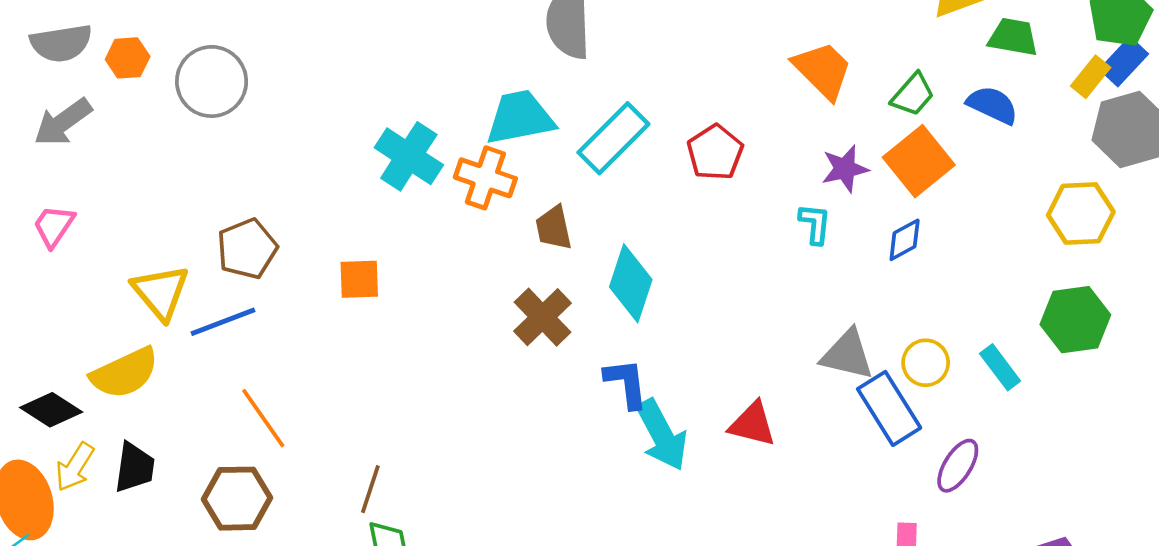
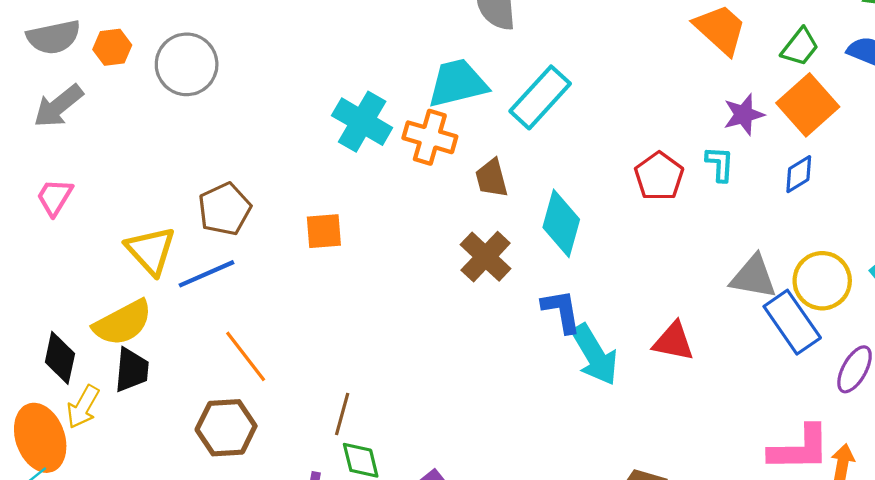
red pentagon: (715, 152) -> (659, 176), moved
yellow circle: (926, 363) -> (822, 281), size x1.4
black diamond: (51, 410) -> (60, 358), turned 72
black trapezoid: (134, 467) -> (132, 370), moved

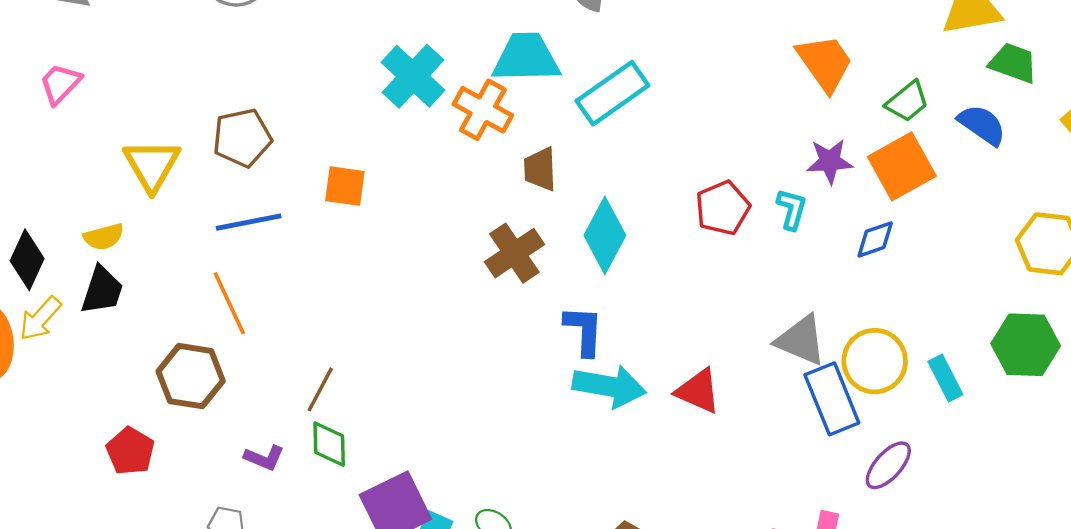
blue line: (206, 274) -> (249, 222), moved
yellow semicircle: (123, 323) -> (104, 237), size x0.6
cyan arrow: (595, 355) -> (609, 386), turned -62

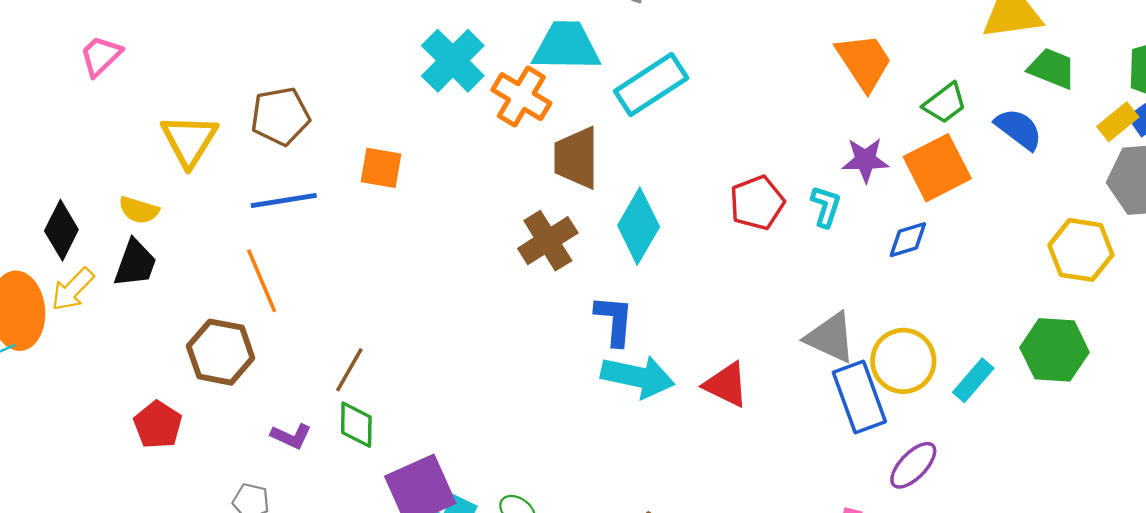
brown trapezoid: (540, 169) -> (576, 158), size x1.4
yellow semicircle: (104, 237) -> (139, 210), turned 30
cyan rectangle: (945, 378) -> (973, 380), turned 66

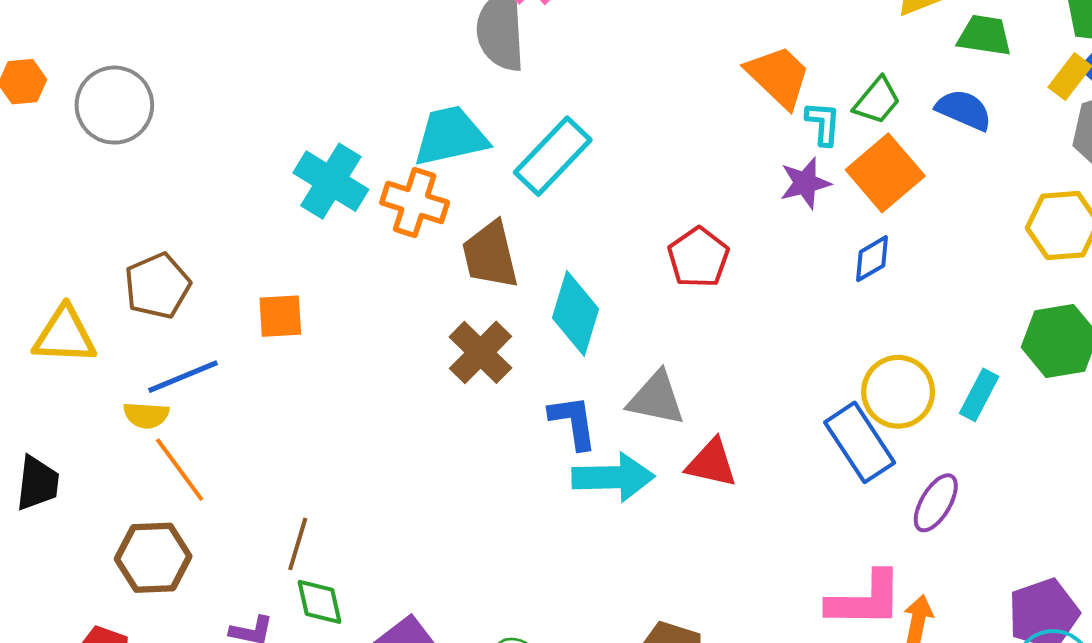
yellow triangle: (189, 140) -> (65, 335), turned -46
cyan L-shape: (826, 206) -> (823, 123), moved
yellow semicircle: (139, 210) -> (146, 415), moved
gray triangle: (830, 338) -> (656, 398), moved

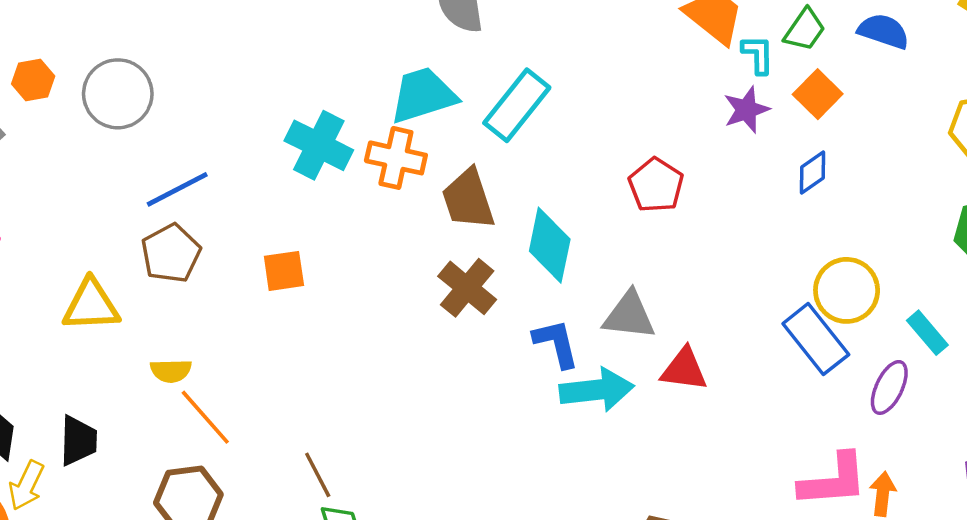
orange square: (885, 173) -> (818, 94), size x0.7
blue line: (183, 377) -> (177, 189), moved
cyan rectangle: (979, 395) -> (927, 333), moved, turned -63
brown line: (298, 544) -> (318, 475), turned -39

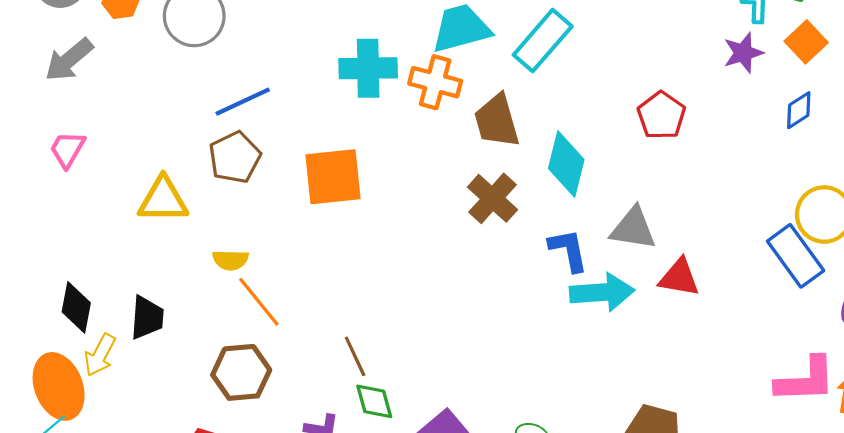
cyan cross: (319, 145) -> (368, 68), turned -30
orange square: (284, 271) -> (333, 177), size x1.6

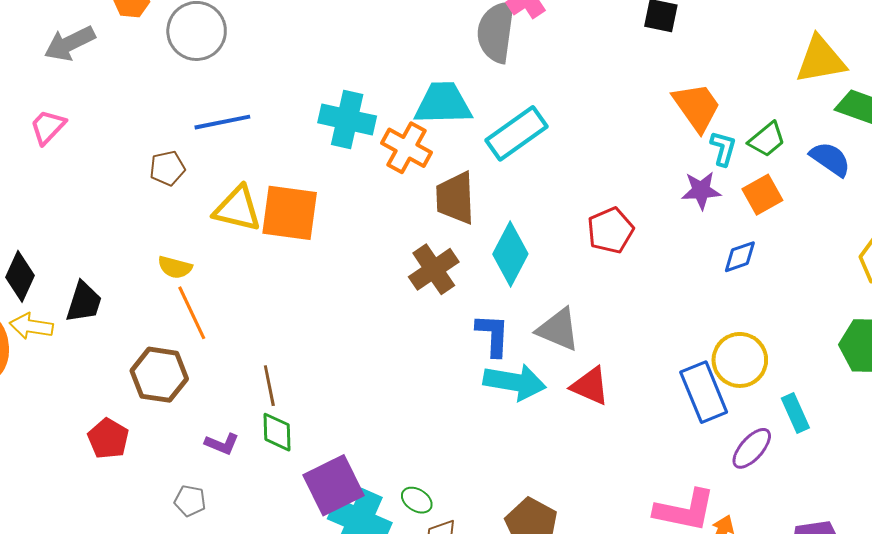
brown pentagon: (235, 157) -> (167, 168), moved, size x0.7
yellow triangle: (163, 200) -> (237, 209), moved
yellow arrow: (100, 355) -> (31, 326), turned 57

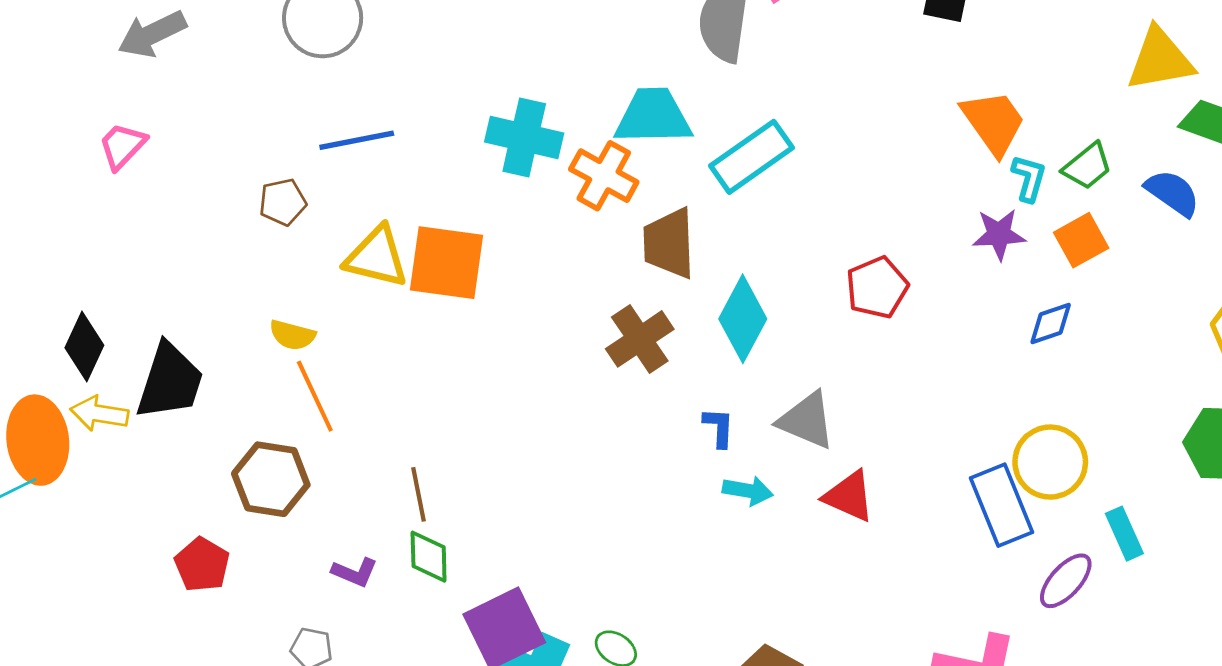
black trapezoid: (84, 302) -> (170, 381), size x1.4
blue L-shape: (493, 335) -> (719, 427), size x0.7
cyan arrow: (515, 382) -> (748, 491), size x0.6

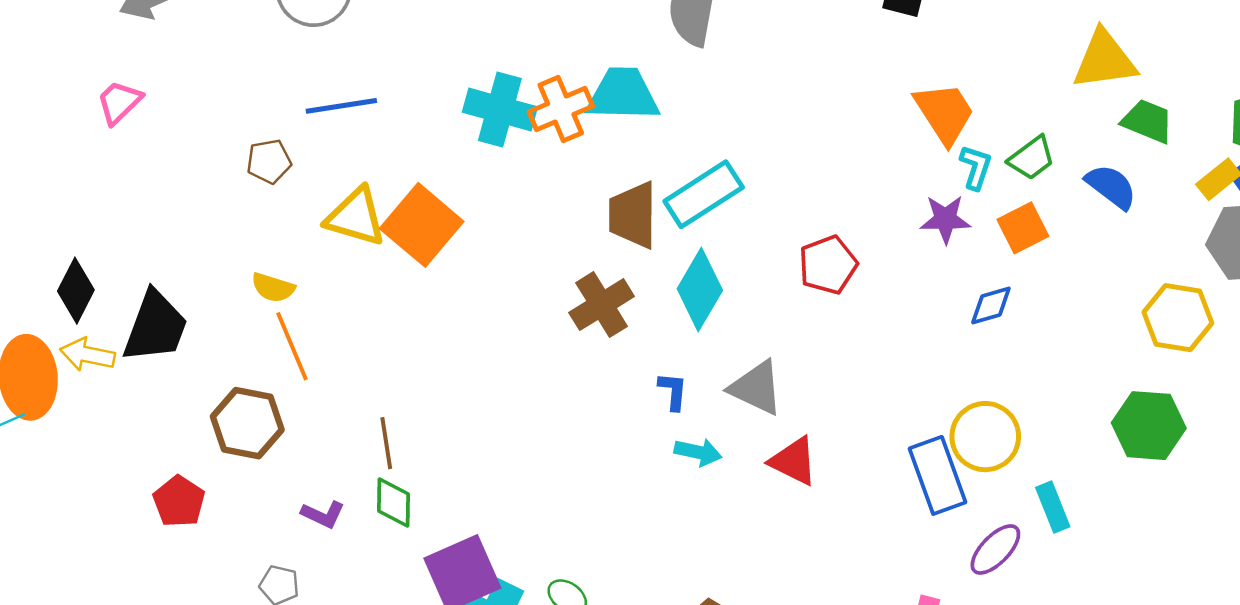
cyan rectangle: (751, 157) -> (704, 194), moved
orange cross: (604, 176) -> (561, 109), moved, turned 36
orange square: (447, 263) -> (422, 225), turned 30

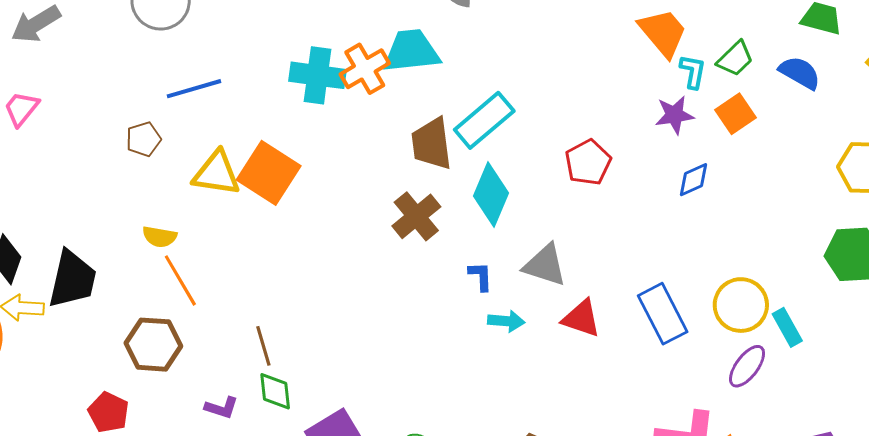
blue diamond: (991, 305) -> (694, 180), moved
yellow circle: (985, 437) -> (741, 305), moved
blue rectangle: (938, 475) -> (663, 314), moved

